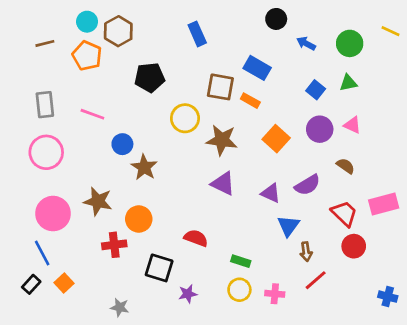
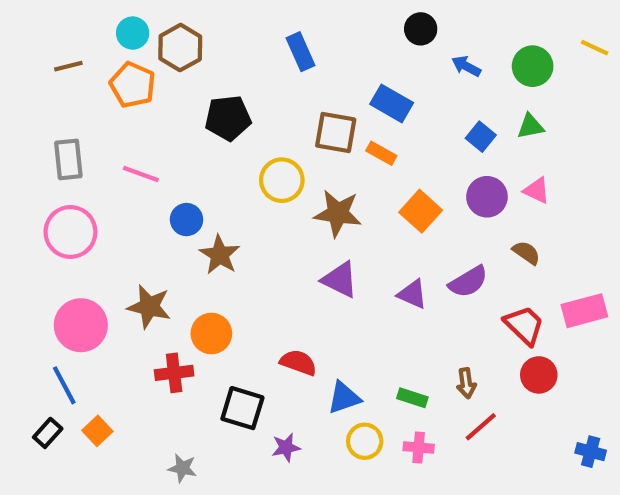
blue triangle: (288, 226) -> (344, 398), moved, turned 35
green rectangle: (241, 261) -> (412, 398), moved

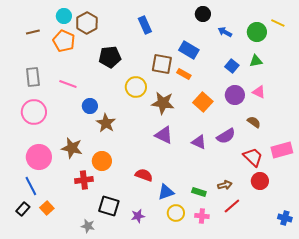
yellow line: (595, 48) -> (278, 23), moved
brown arrow: (466, 383) -> (225, 185), turned -96
black square: (242, 408) -> (109, 206), moved

